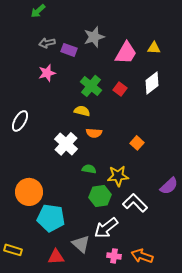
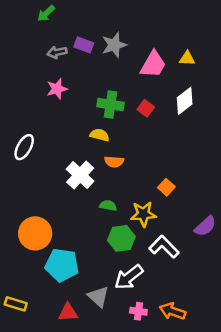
purple rectangle: (69, 50) -> (84, 45), moved
green cross: (91, 86) -> (110, 105), turned -30
orange square: (137, 143) -> (166, 187), moved

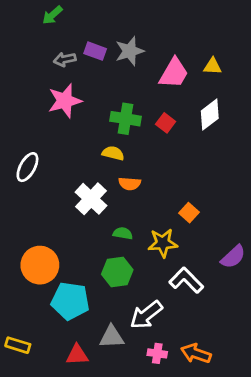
pink star: (57, 89) -> (65, 101), size x1.4
green hexagon: (121, 238) -> (117, 272), moved
gray triangle: (98, 297) -> (112, 337), turned -45

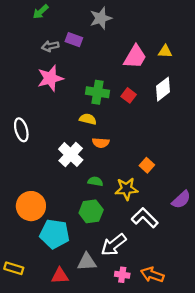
gray star: (130, 51) -> (101, 18), moved
white ellipse: (27, 167) -> (21, 130), turned -45

